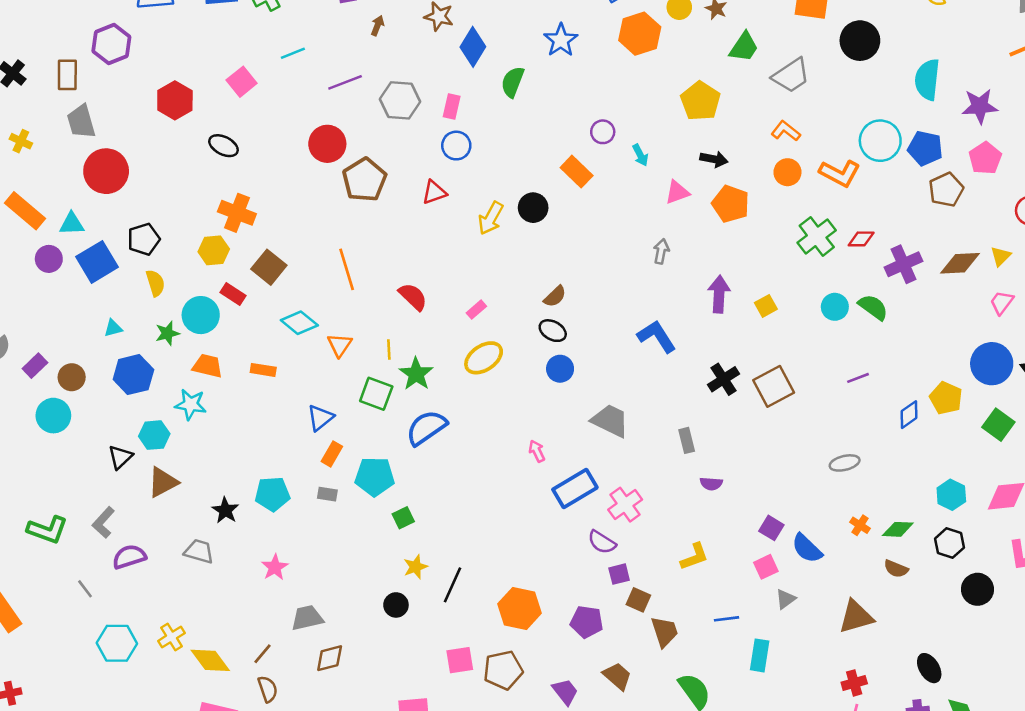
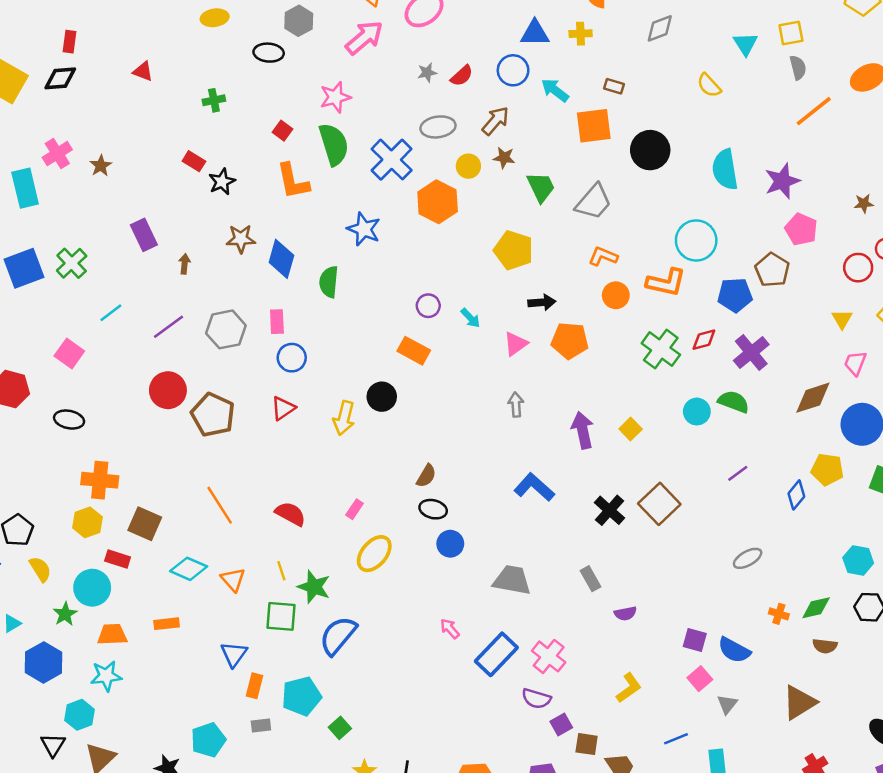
green trapezoid: (744, 47) -> (541, 187), turned -44
blue pentagon: (925, 148) -> (735, 295), moved
brown diamond: (960, 263) -> (813, 398), moved

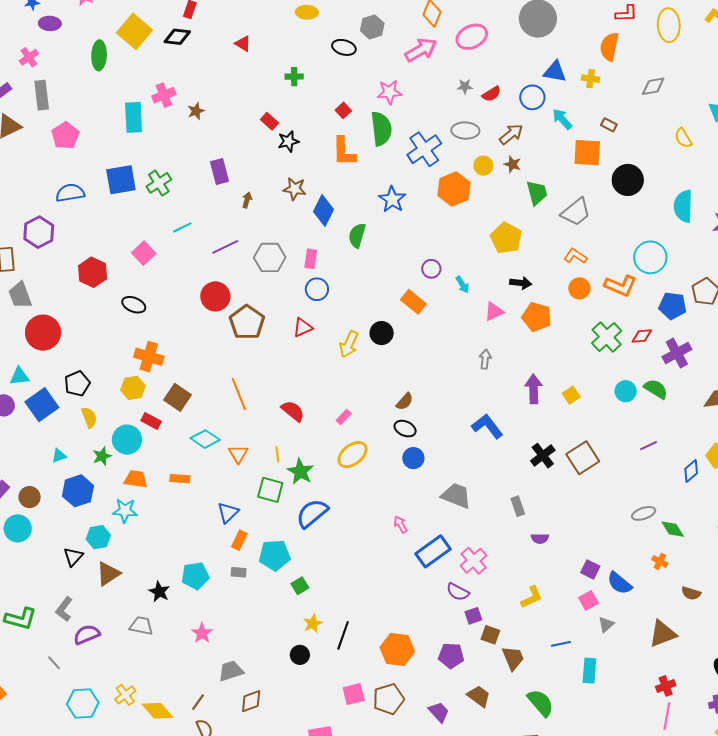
green diamond: (816, 608) -> (673, 529), moved, turned 60

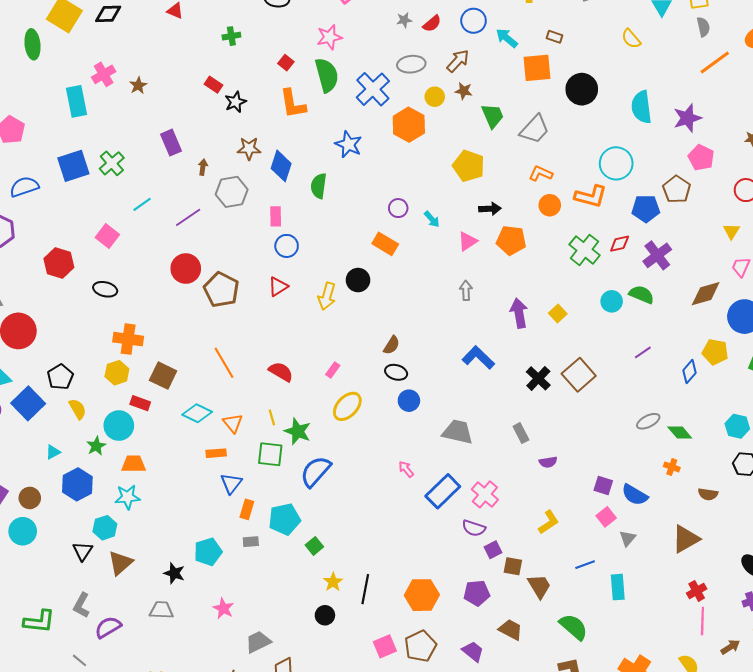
gray hexagon: (270, 257) -> (232, 192), moved
orange rectangle: (180, 479) -> (216, 453), moved

